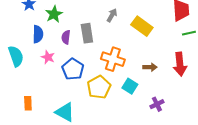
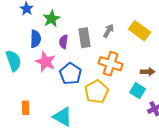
gray arrow: (112, 15) -> (109, 31), moved
pink star: (48, 57) -> (46, 62), size x1.5
cyan square: (130, 86) -> (138, 91), moved

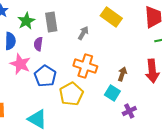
yellow rectangle: (140, 31) -> (111, 17), moved
gray rectangle: (85, 38) -> (51, 22), moved
brown arrow: (148, 72) -> (122, 74), turned -72

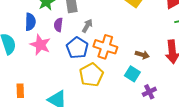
gray arrow: (83, 33) -> (87, 26), moved
brown arrow: (122, 74) -> (142, 55), turned 88
blue pentagon: (45, 76) -> (77, 48), moved

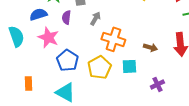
blue semicircle: (30, 22) -> (38, 14), turned -108
blue pentagon: (77, 48) -> (67, 60), moved
cyan square: (132, 74) -> (129, 66), moved, turned -35

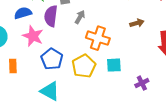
purple semicircle: (66, 17) -> (51, 16), size x1.5
brown arrow: (150, 47) -> (137, 23), moved, turned -32
orange rectangle: (28, 83) -> (13, 66), moved

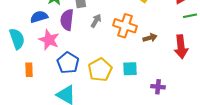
brown arrow: (137, 23) -> (150, 38), moved
orange cross: (98, 38) -> (125, 26), moved
purple cross: (142, 83) -> (158, 87), turned 32

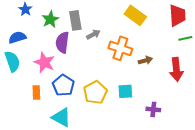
blue semicircle: (39, 17) -> (17, 37), moved
gray arrow: (96, 21) -> (93, 34), moved, turned 32
orange rectangle: (29, 70) -> (36, 92), moved

